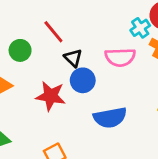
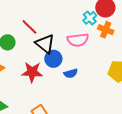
black triangle: (73, 58) -> (45, 44), size x1.5
blue semicircle: (110, 118) -> (71, 73), moved, size x0.6

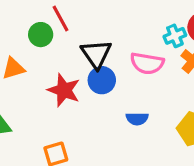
red line: (29, 27) -> (60, 19), moved
blue semicircle: (71, 73) -> (137, 119), moved

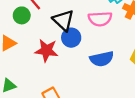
blue semicircle: (137, 119) -> (102, 59), size x1.5

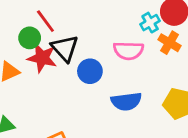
black triangle: (63, 20) -> (65, 48), moved
red star: (46, 50) -> (42, 58), moved

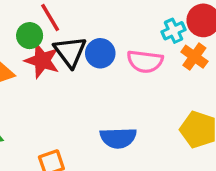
blue circle: (90, 71) -> (100, 53), moved
blue semicircle: (126, 101) -> (118, 138), moved

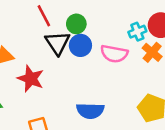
green circle: (30, 36) -> (76, 24), moved
red star: (42, 61) -> (31, 79), moved

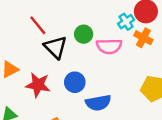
green circle: (76, 24) -> (84, 34), moved
blue circle: (80, 45) -> (75, 82), moved

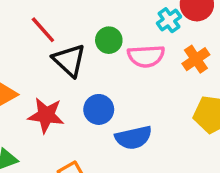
orange cross: (143, 38) -> (196, 59), moved, turned 30

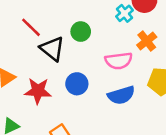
pink semicircle: (146, 56) -> (119, 61), moved
blue semicircle: (133, 138) -> (121, 95), moved

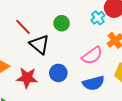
green circle: (81, 32) -> (62, 23), moved
pink semicircle: (119, 61) -> (92, 56), turned -30

